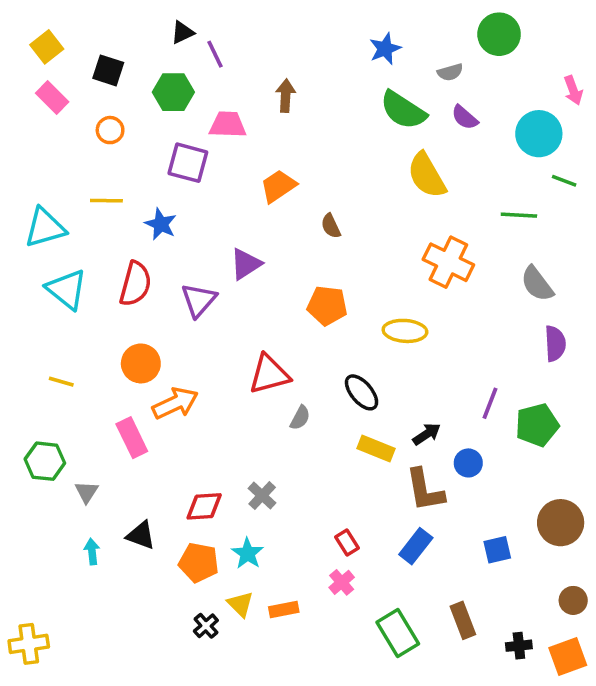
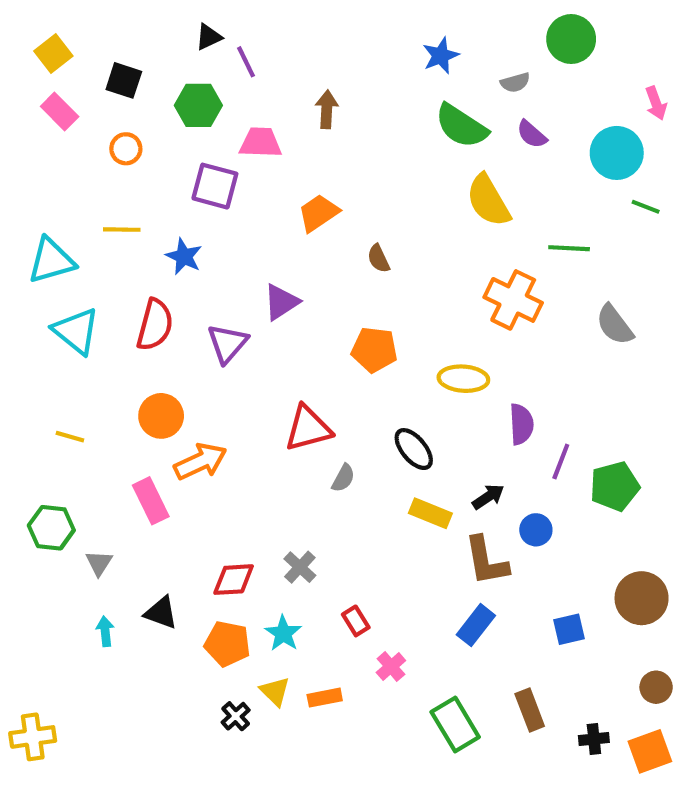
green line: (519, 215) -> (569, 248), moved
purple semicircle: (555, 344) -> (521, 424), moved
red rectangle: (347, 543) -> (356, 621), moved

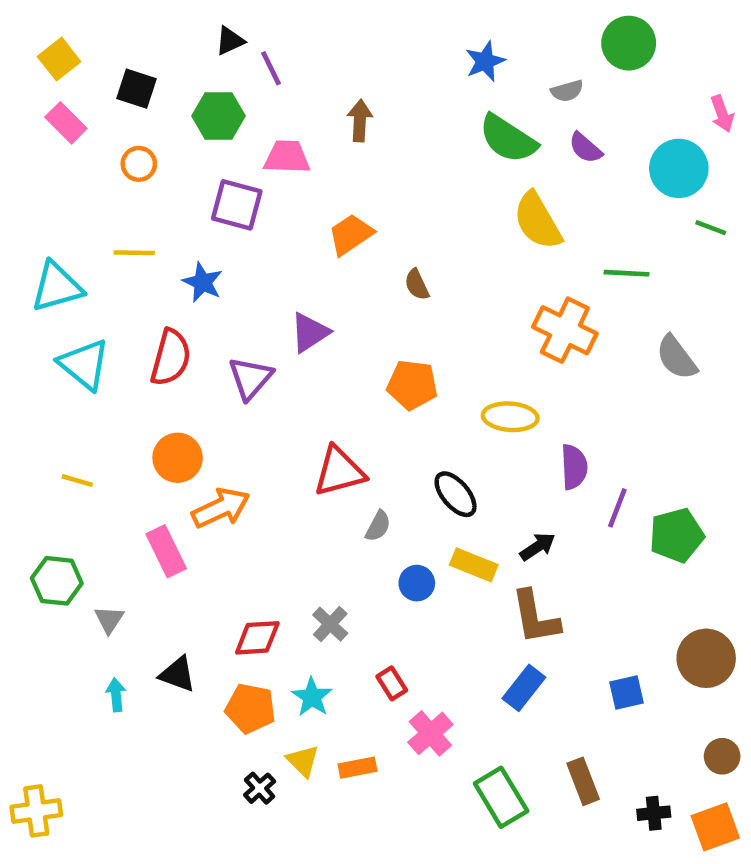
blue circle: (536, 530) -> (417, 583), moved
pink cross: (391, 667) -> (430, 733), size x1.4

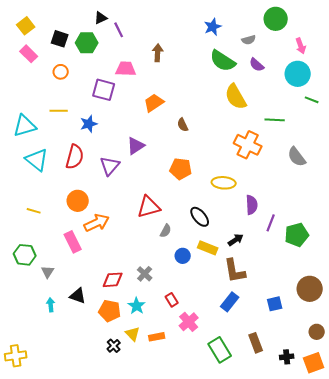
pink arrow: (722, 114) -> (301, 46), moved
green hexagon: (219, 116) -> (87, 43), moved
blue star: (203, 282) -> (89, 124), turned 30

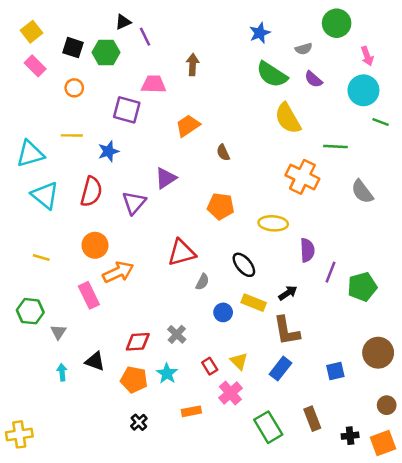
yellow triangle: (133, 334) -> (239, 361), moved

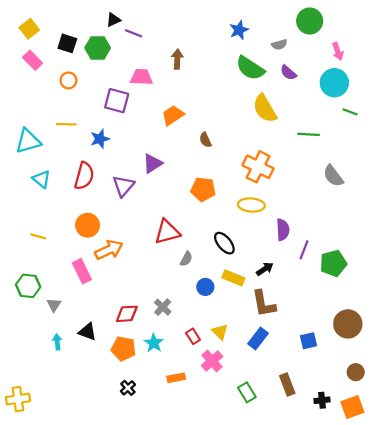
purple line: (145, 37) -> (134, 33), turned -42
orange cross: (302, 177) -> (258, 167), moved
cyan triangle: (45, 195) -> (42, 179), size x0.7
green rectangle: (268, 427) -> (247, 392), size x0.7

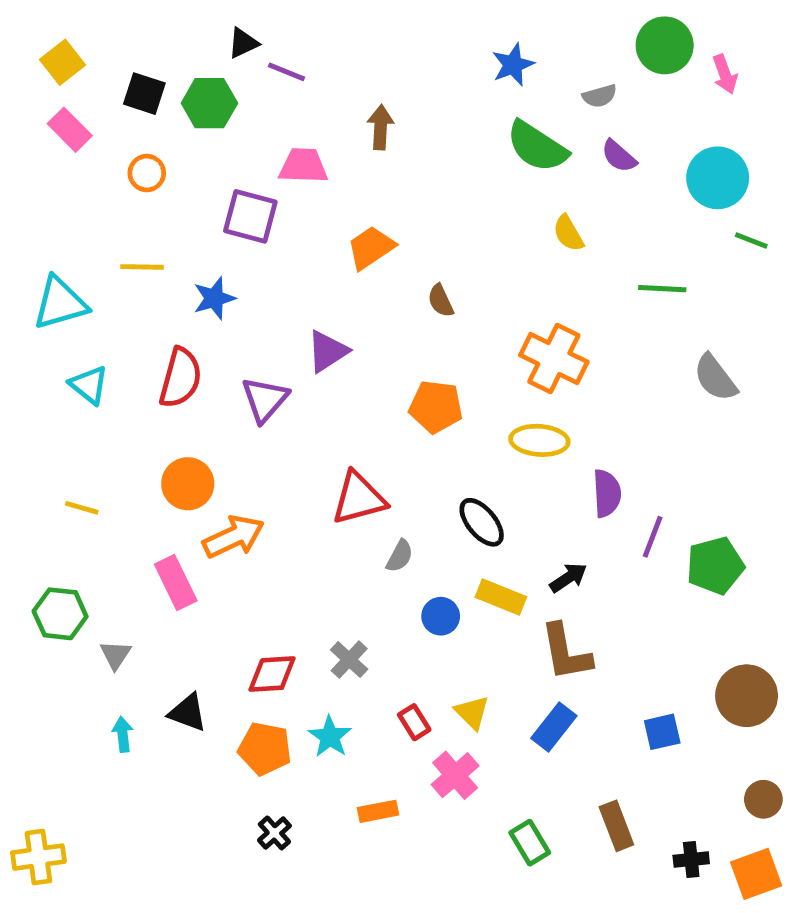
pink arrow: (338, 51) -> (725, 74), moved
yellow semicircle: (265, 109) -> (568, 233), size x0.6

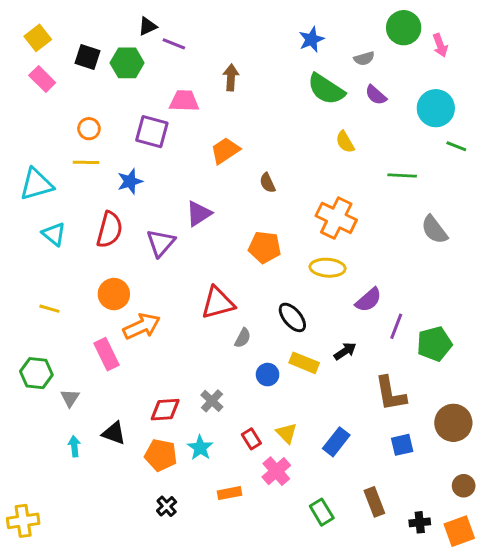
orange circle: (147, 173) -> (89, 129), moved
purple semicircle: (607, 493) -> (368, 300), turned 52
brown L-shape: (566, 652) -> (390, 394), moved

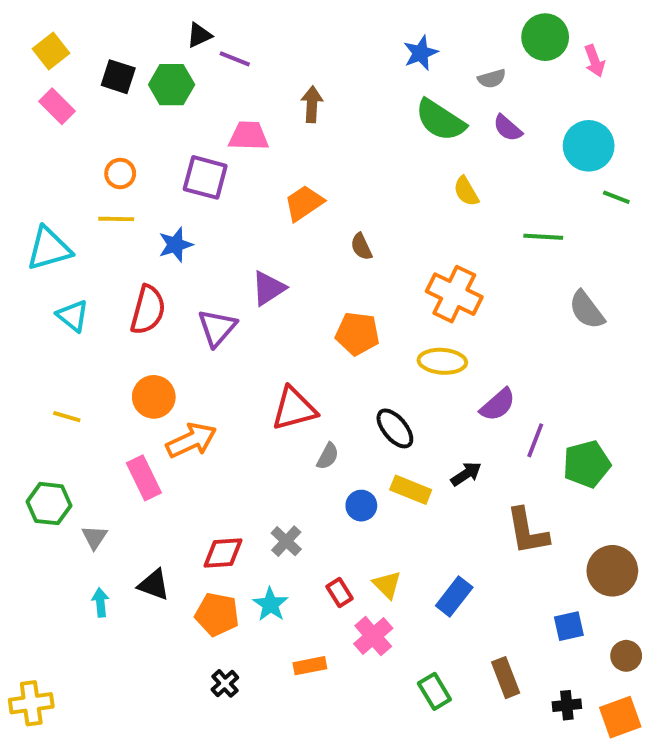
blue square: (402, 445) -> (569, 626), moved

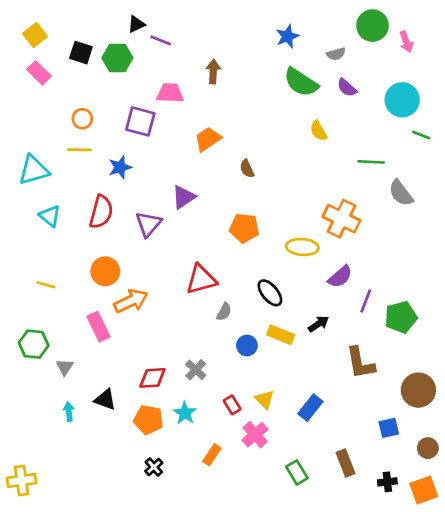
orange cross: (454, 294) -> (341, 219), moved
gray semicircle: (587, 310) -> (401, 193), moved
orange rectangle: (310, 666) -> (212, 455), turned -45

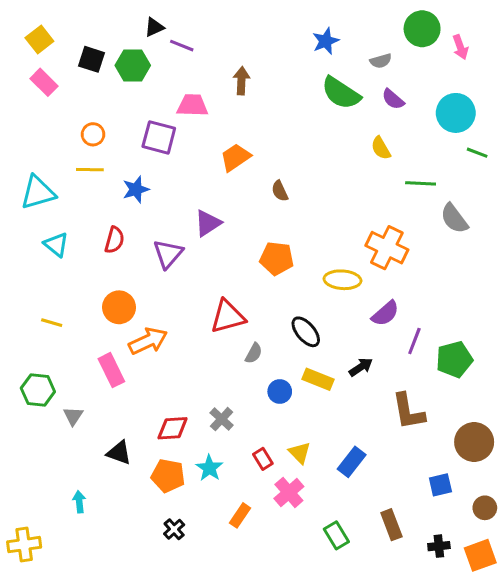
yellow semicircle: (319, 131) -> (381, 148), moved
red semicircle: (101, 212) -> (114, 240), size x0.7
cyan arrow: (69, 412) -> (79, 502), moved

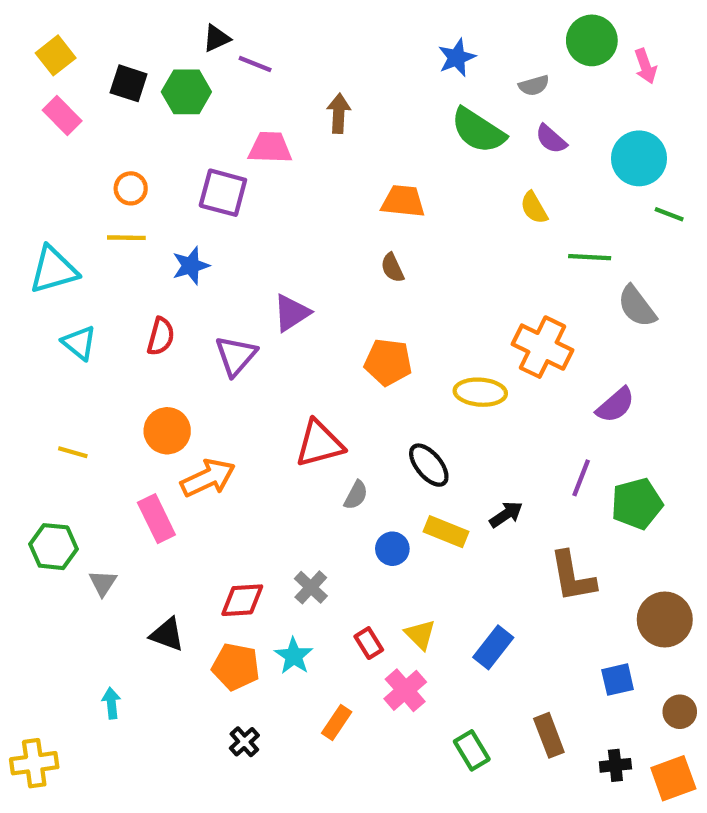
orange trapezoid: (235, 157) -> (403, 201), moved, turned 40
purple semicircle: (385, 313) -> (615, 405), moved

